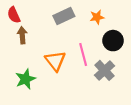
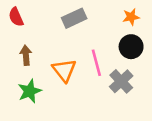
orange star: (97, 17) -> (131, 17), moved
brown arrow: (22, 35) -> (26, 55), moved

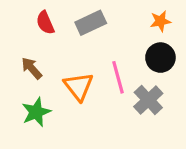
red semicircle: (16, 17) -> (45, 23), moved
brown arrow: (26, 55) -> (32, 68), turned -36

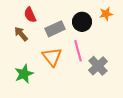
gray rectangle: (91, 23) -> (55, 29), moved
black circle: (160, 58) -> (82, 22), moved
brown arrow: (32, 68) -> (21, 34), moved

